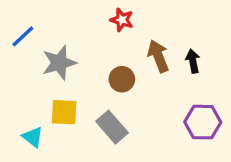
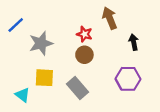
red star: (122, 20) -> (84, 34), moved
brown arrow: (158, 56) -> (110, 18), moved
purple hexagon: (203, 122) -> (128, 79), moved

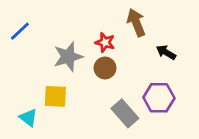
black arrow: (134, 42) -> (166, 52), turned -49
gray star: (41, 43) -> (68, 57), moved
gray rectangle: (78, 88) -> (125, 113), moved

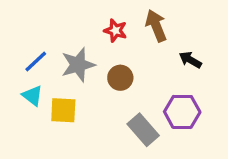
blue line: (20, 31) -> (36, 61), moved
red star: (105, 42) -> (115, 31), moved
cyan triangle: (28, 118) -> (32, 96), moved

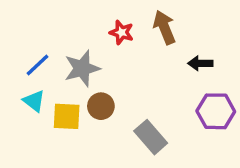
black arrow: (190, 60) -> (200, 63), turned -30
brown circle: (120, 78) -> (101, 106), moved
purple hexagon: (182, 112) -> (216, 111), moved

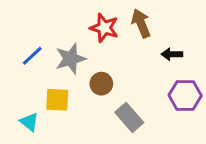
red star: (122, 32) -> (104, 28), size x1.4
cyan triangle: (34, 101) -> (29, 122), moved
brown circle: (101, 106) -> (101, 84), moved

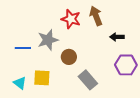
blue line: (32, 56) -> (23, 48), moved, turned 42
yellow square: (57, 100) -> (42, 78), moved

